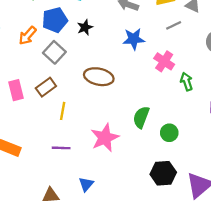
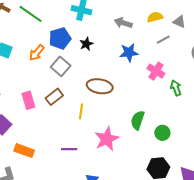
yellow line: (63, 111) -> (81, 111), moved

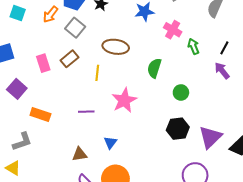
green semicircle: (138, 120) -> (154, 68), moved

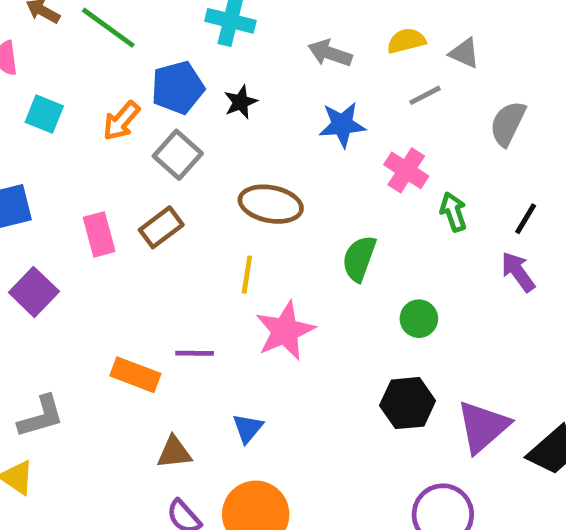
yellow line: (97, 73) -> (247, 275), moved
orange rectangle: (40, 115) -> (135, 375), moved

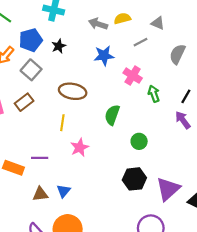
yellow semicircle: (406, 41) -> (122, 18), moved
pink star: (285, 331) -> (80, 147), size x0.7
brown triangle: (174, 452) -> (40, 194), moved

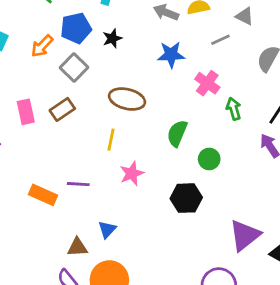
green circle: (139, 141) -> (209, 159), moved
black hexagon: (134, 179) -> (186, 198), moved
brown triangle: (40, 194) -> (77, 247), moved

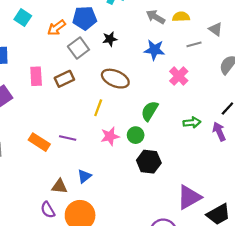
black star: (112, 38) -> (110, 39), moved
green arrow: (234, 109) -> (192, 122), moved, turned 91
green circle: (209, 159) -> (136, 135), moved

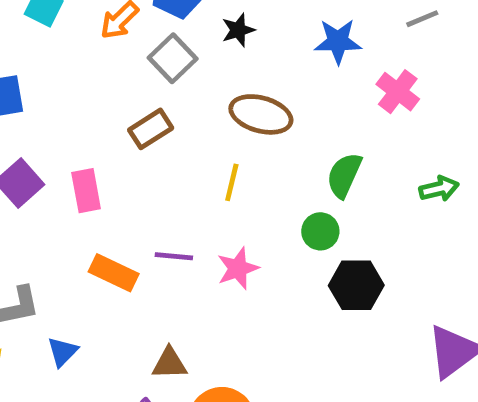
pink rectangle: (36, 76) -> (86, 191), moved
pink star: (110, 136) -> (238, 268), moved
blue triangle: (84, 176) -> (63, 352), moved

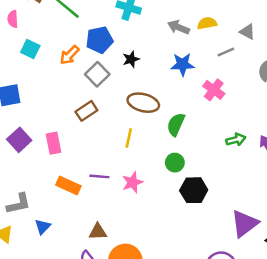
green semicircle: (344, 175) -> (176, 124), moved

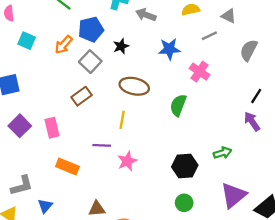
gray arrow: (179, 27) -> (146, 15), moved
green semicircle: (176, 124) -> (178, 105), moved
green arrow: (236, 140) -> (223, 153), moved
green circle: (175, 163) -> (184, 203), moved
purple line: (99, 176) -> (102, 145), moved

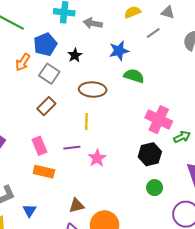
pink cross: (200, 72) -> (159, 120), moved, size x1.4
green semicircle: (178, 105) -> (134, 76), moved, turned 96
pink rectangle: (52, 128) -> (39, 146), moved

